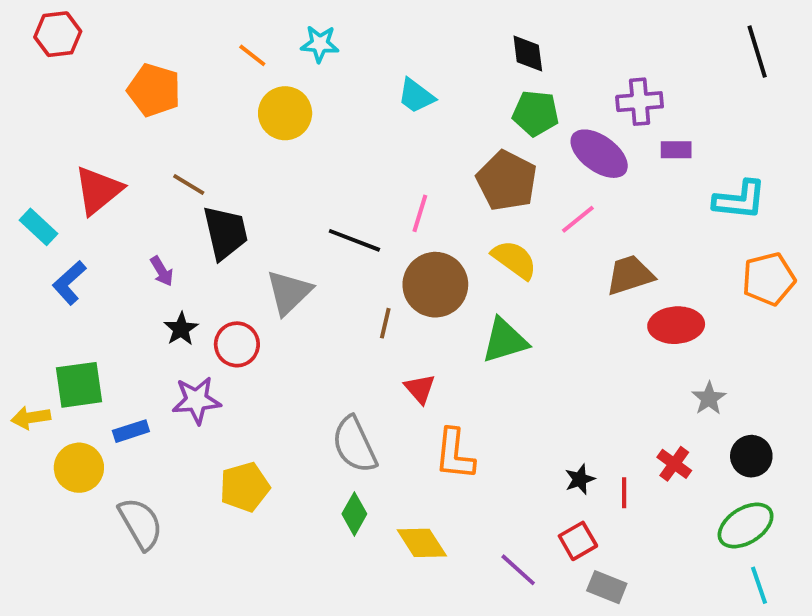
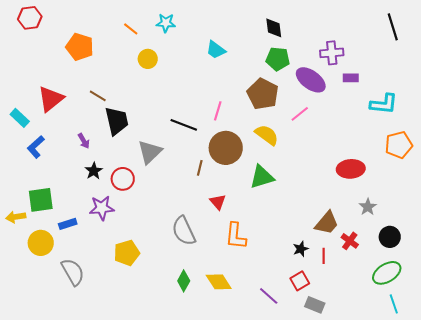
yellow circle: (285, 113) -> (148, 59), size x0.7
brown trapezoid: (630, 275) -> (327, 223), moved, turned 148
green diamond: (354, 514) -> (184, 281), moved

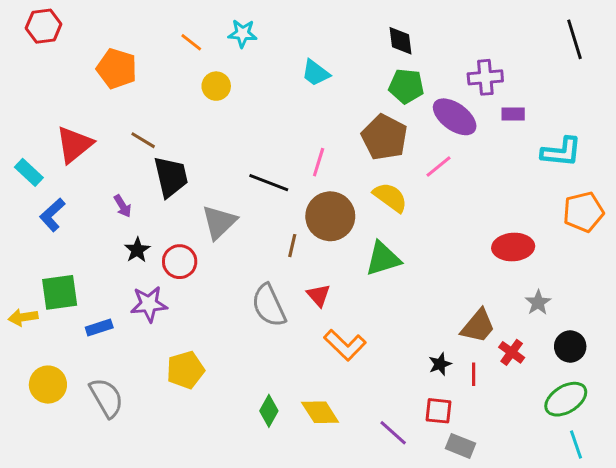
gray semicircle: (184, 231) -> (269, 306), moved
orange L-shape: (236, 236) -> (345, 345), turned -52
yellow circle: (41, 243) -> (48, 385), moved
red square: (300, 281) -> (439, 411), turned 36

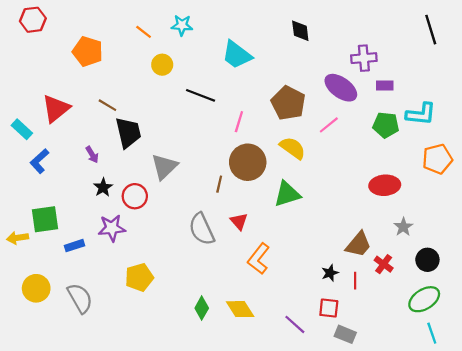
cyan trapezoid: (316, 73) -> (237, 55), size x1.4
green pentagon: (406, 86) -> (386, 125), moved
black line: (269, 183) -> (201, 95), moved
orange L-shape: (345, 345) -> (259, 259), turned 84

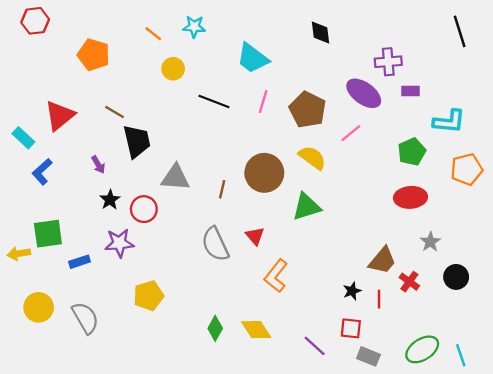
pink line: (239, 122) -> (263, 101), moved
green pentagon: (386, 125) -> (412, 152), moved, turned -30
gray triangle: (164, 167) -> (175, 178), turned 48
brown line: (219, 184) -> (222, 189), moved
green ellipse: (424, 299) -> (422, 349), moved

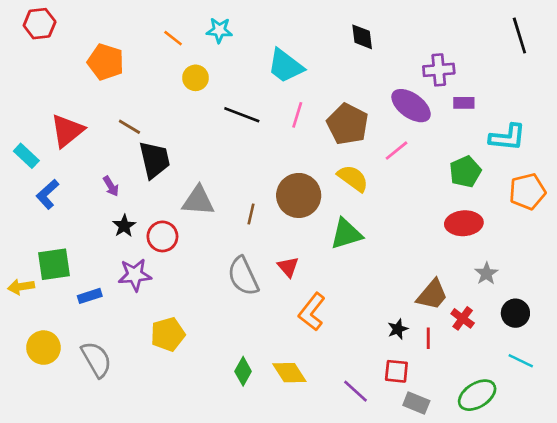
cyan line: (461, 355) -> (521, 361), moved, turned -45

